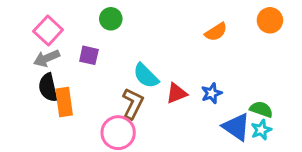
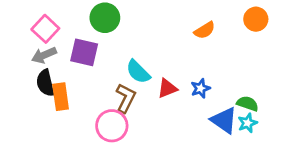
green circle: (111, 19) -> (105, 18), size x1.4
purple square: (89, 55) -> (84, 52), size x1.5

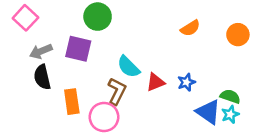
orange circle: (256, 19) -> (238, 35), moved
pink square: (45, 29) -> (25, 18), moved
orange rectangle: (61, 97) -> (72, 102), moved

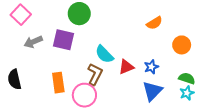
orange circle: (238, 35) -> (182, 45), moved
black semicircle: (42, 77) -> (14, 79), moved
blue triangle: (208, 112) -> (152, 91), moved, turned 40

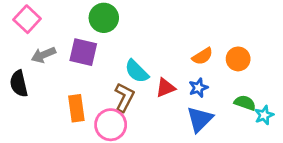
orange semicircle: (154, 23) -> (202, 56), moved
black semicircle: (14, 79) -> (19, 84), moved
cyan star: (187, 93) -> (264, 115), moved

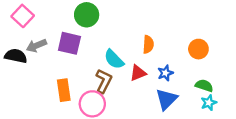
orange semicircle: (202, 56) -> (148, 44), moved, turned -54
black semicircle: (19, 84) -> (16, 56), moved, turned 115
cyan star: (264, 115) -> (209, 103), moved

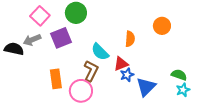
pink square: (23, 16) -> (40, 16), moved
purple square: (69, 43) -> (61, 38), turned -35
orange circle: (198, 49) -> (162, 26), moved
blue star: (165, 73) -> (127, 75), moved

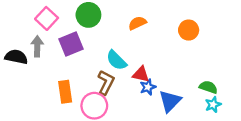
orange semicircle: (130, 39) -> (137, 23), moved, turned -119
gray arrow: (32, 40) -> (37, 46), turned 114
red triangle: (121, 64) -> (141, 74), turned 35

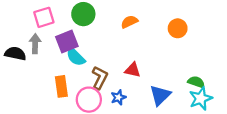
pink square: (47, 18) -> (44, 17), turned 30
cyan semicircle: (116, 60) -> (76, 57), moved
blue star: (148, 87) -> (118, 97), moved
cyan star: (213, 105) -> (201, 98), size x1.5

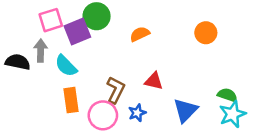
orange semicircle: (129, 22) -> (140, 34), moved
purple square: (67, 41) -> (77, 31), moved
cyan semicircle: (76, 57) -> (66, 66), moved

